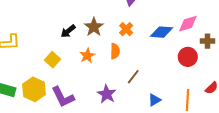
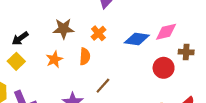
brown star: (94, 27) -> (63, 29), turned 30
black arrow: (68, 31) -> (20, 38), moved

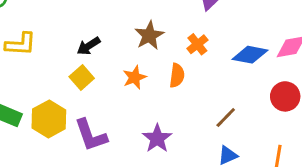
brown star: (63, 29) -> (149, 35), turned -30
brown line: (103, 86) -> (226, 118), moved

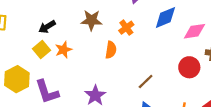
brown star: (149, 35) -> (91, 20), turned 30
blue diamond: (250, 55) -> (165, 18), moved, turned -35
orange star: (135, 77) -> (64, 50), moved

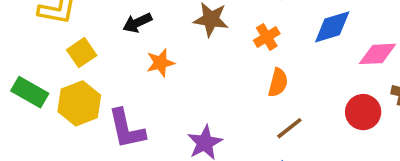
yellow square: (41, 50) -> (82, 53), moved
orange semicircle: (111, 50) -> (278, 83), moved

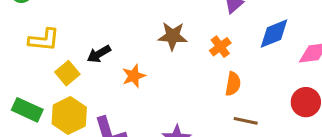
black arrow: (137, 23) -> (99, 54), moved
brown line: (289, 128) -> (246, 121), turned 55

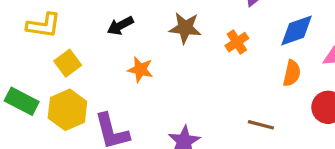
black arrow: (99, 54) -> (120, 26), moved
orange star: (134, 76) -> (140, 70), turned 30
orange semicircle: (233, 84) -> (292, 73), moved

